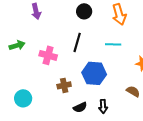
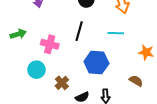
brown cross: (64, 85) -> (62, 83), moved, turned -32
cyan circle: (23, 98) -> (36, 70), moved

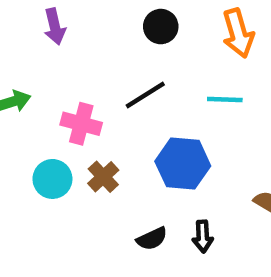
black line: (79, 31) -> (145, 95), turned 42
brown cross: (62, 83) -> (103, 177), moved

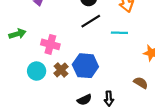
black line: (145, 95) -> (91, 21), moved
blue hexagon: (183, 164) -> (85, 66), moved

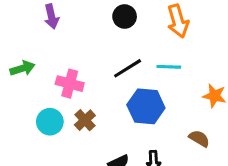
black line: (91, 21) -> (128, 68), moved
blue hexagon: (85, 66) -> (146, 106), moved

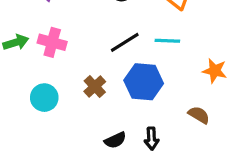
pink cross: (70, 84) -> (52, 42), moved
brown cross: (85, 120) -> (95, 87), moved

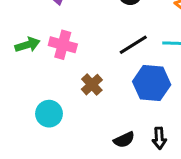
brown cross: (95, 87) -> (92, 85), moved
cyan circle: (44, 98) -> (49, 114), moved

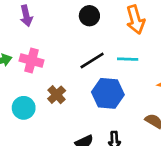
cyan circle: (49, 114) -> (24, 108), moved

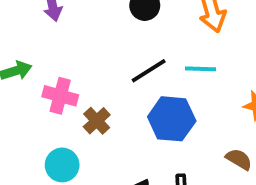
pink cross: (32, 60) -> (60, 96), moved
cyan circle: (24, 108) -> (62, 165), moved

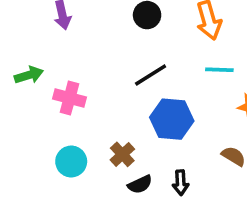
cyan line: (200, 69) -> (219, 70), moved
brown cross: (97, 121) -> (122, 154), moved

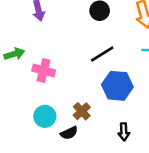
black semicircle: (140, 184) -> (69, 133), moved

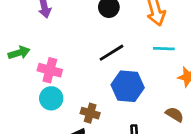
brown cross: (82, 111) -> (90, 113), turned -30
cyan circle: (45, 116) -> (51, 98), moved

